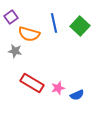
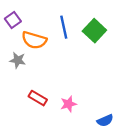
red rectangle: (32, 83) -> (38, 98), size x0.7
blue semicircle: (77, 95) -> (105, 121), moved

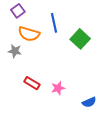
purple square: (13, 20) -> (18, 11), moved
green square: (94, 31) -> (80, 39), moved

